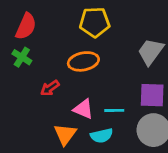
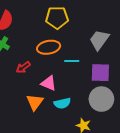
cyan line: (114, 110) -> (72, 61), moved

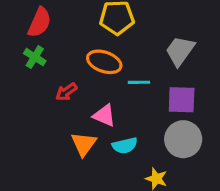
orange ellipse: (49, 47) -> (104, 62), turned 30

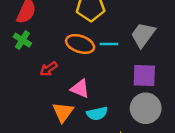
cyan line: (139, 82) -> (109, 44), moved

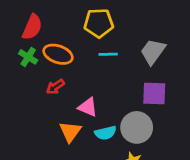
orange ellipse: (80, 44) -> (58, 54), moved
cyan line: (109, 44) -> (108, 54), moved
gray circle: (146, 108) -> (137, 127), moved

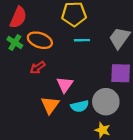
pink triangle: (88, 107) -> (65, 85), turned 42

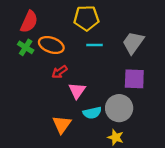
red arrow: (38, 68) -> (59, 72), moved
orange triangle: (50, 105) -> (62, 124), moved

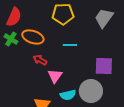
gray trapezoid: (133, 43) -> (104, 18), moved
cyan line: (95, 45) -> (70, 45), moved
red arrow: (59, 72) -> (40, 60), turned 64

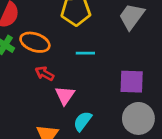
gray circle: (91, 91) -> (138, 118), moved
cyan semicircle: (68, 95) -> (83, 121), turned 140

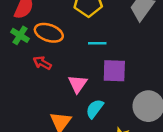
red arrow: (44, 74) -> (42, 63), moved
purple square: (132, 82) -> (114, 71), moved

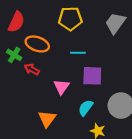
green cross: (20, 35) -> (14, 55), moved
cyan semicircle: (95, 109) -> (86, 108), moved

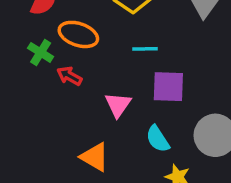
cyan semicircle: (86, 108) -> (158, 139), turned -70
orange triangle: (47, 119) -> (95, 157), turned -36

